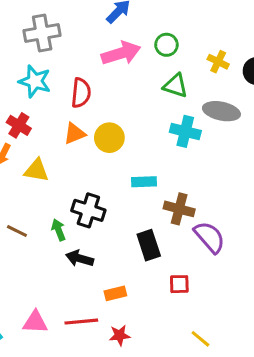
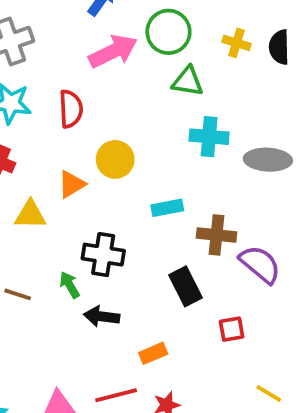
green circle: (166, 45) -> (168, 32), size x1.5
gray ellipse: (221, 111) -> (268, 160), moved
orange triangle: (75, 134) -> (72, 184), moved

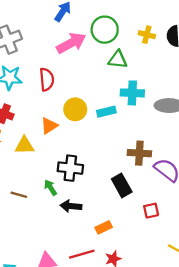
cyan rectangle: (167, 208) -> (106, 112), moved

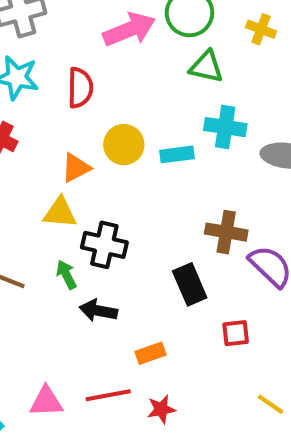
yellow triangle: (24, 145) -> (60, 213), moved

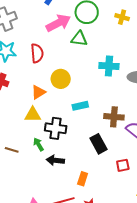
green triangle: (206, 67) -> (79, 39), moved
cyan rectangle: (177, 154) -> (80, 106), moved
orange rectangle: (151, 353) -> (83, 179), turned -48

